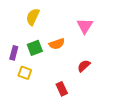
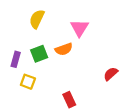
pink triangle: (85, 26) -> (79, 28), moved
red semicircle: (84, 66) -> (111, 74), moved

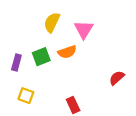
yellow semicircle: (37, 19) -> (52, 22), moved
yellow square: (28, 82) -> (26, 96), moved

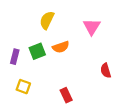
pink triangle: (84, 29) -> (92, 27), moved
red semicircle: (117, 78) -> (106, 71), turned -64

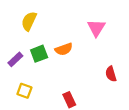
yellow semicircle: (47, 20) -> (29, 21), moved
purple rectangle: (15, 57) -> (15, 59), turned 32

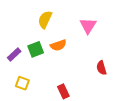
yellow semicircle: (29, 21) -> (45, 20), moved

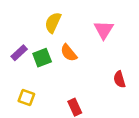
orange semicircle: (58, 45) -> (69, 53), turned 70
purple rectangle: (14, 54) -> (19, 53), moved

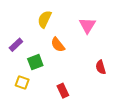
green square: (42, 58) -> (35, 62), moved

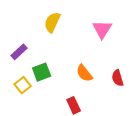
orange semicircle: (58, 45) -> (84, 73), moved
yellow square: (22, 82) -> (23, 85), moved, turned 32

